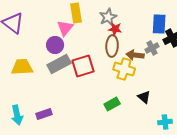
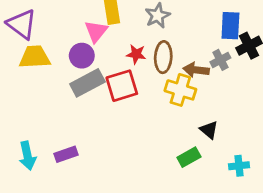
red star: (115, 29) -> (136, 54), moved
yellow trapezoid: (22, 67) -> (35, 57), moved
green rectangle: (112, 104) -> (189, 157), moved

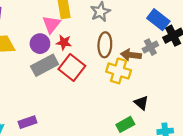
blue rectangle: (230, 26) -> (158, 20), turned -55
red star: (136, 54) -> (64, 42), moved
red square: (122, 86) -> (72, 68), turned -35

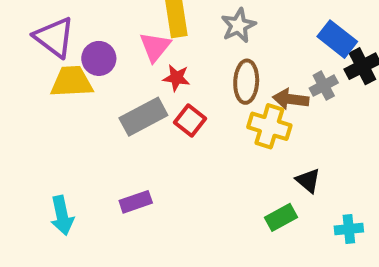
purple circle: (40, 44) -> (99, 58), moved
red square: (72, 68) -> (190, 120), size x0.7
purple rectangle: (27, 122) -> (136, 202), moved

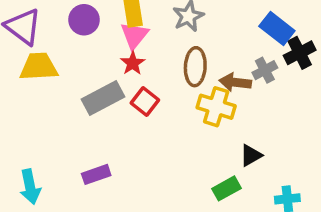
pink triangle: (155, 47) -> (134, 35), moved
purple circle: (99, 58) -> (84, 20), moved
red star: (176, 78) -> (133, 63), turned 30
black triangle: (308, 181) -> (251, 155), turned 50

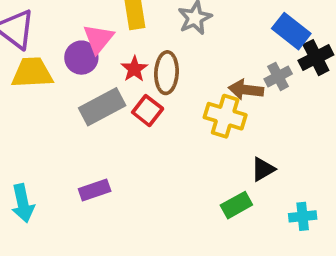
purple circle: (84, 20) -> (81, 58), moved
pink triangle: (134, 35) -> (98, 39), moved
brown ellipse: (195, 67) -> (166, 73), moved

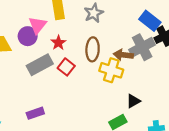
brown ellipse: (166, 73) -> (93, 49), moved
gray cross: (278, 76) -> (142, 47), size x1.6

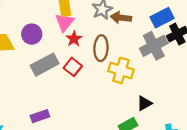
blue rectangle: (150, 21) -> (162, 18), turned -65
pink triangle: (38, 25) -> (65, 22), moved
red star: (58, 43) -> (74, 39), moved
brown arrow: (123, 55) -> (121, 18), moved

